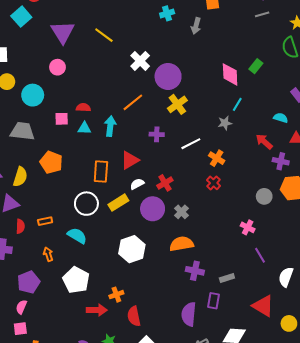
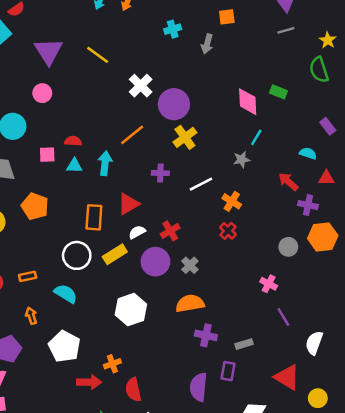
green rectangle: (256, 66) -> (278, 92), turned 72

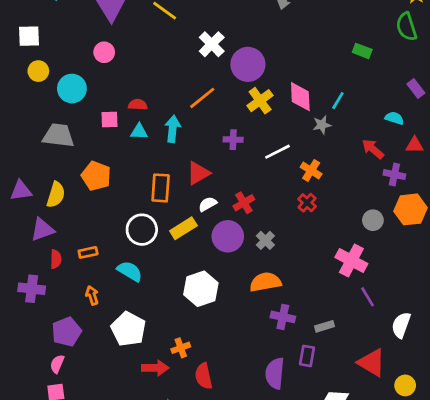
pink diamond: (248, 102) -> (300, 97), moved
pink cross: (269, 284) -> (351, 261), size x1.6

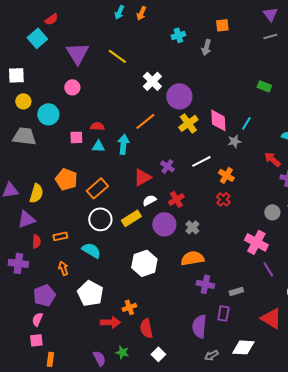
gray trapezoid: (58, 136) -> (24, 136), moved
purple cross: (233, 140) -> (167, 166), moved, turned 32
orange rectangle: (161, 188) -> (97, 188), moved, turned 45

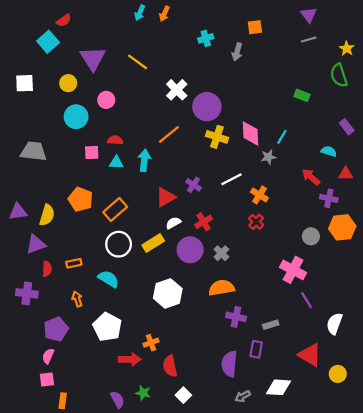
pink circle: (72, 87) -> (106, 100), moved
yellow circle: (23, 101) -> (68, 83), moved
cyan circle: (48, 114) -> (76, 117), moved
yellow cross: (188, 123) -> (217, 137), turned -36

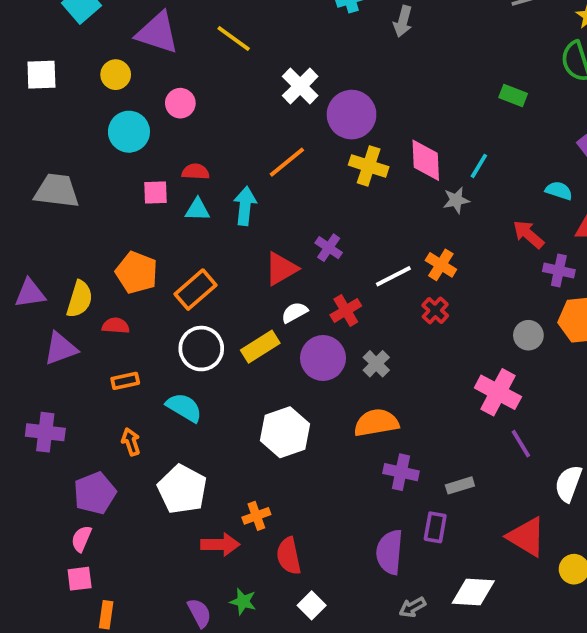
purple triangle: (93, 59) -> (157, 33), turned -40
white line: (232, 179) -> (393, 276), moved
red semicircle: (47, 269) -> (116, 326), moved, turned -88

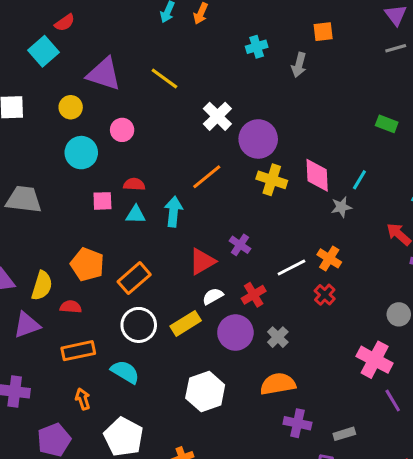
orange rectangle: (125, 381) -> (78, 351), size x1.5

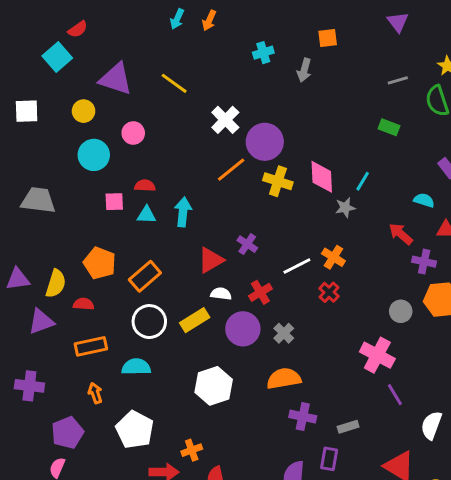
gray line: (396, 48) -> (398, 80), moved
orange line: (207, 177) -> (231, 170), moved
white semicircle: (213, 296) -> (221, 294), turned 36
cyan semicircle: (125, 372) -> (136, 367), turned -32

